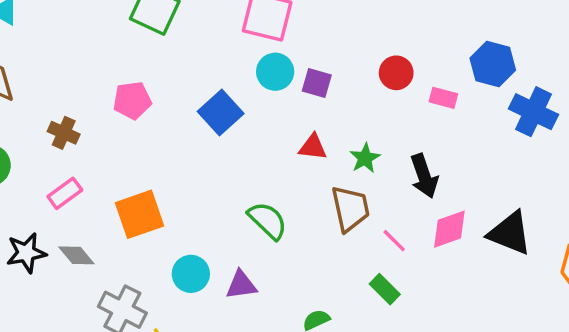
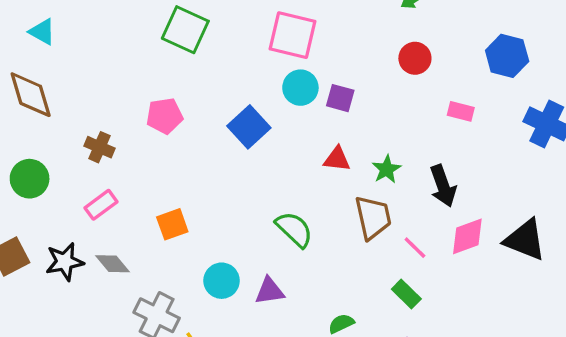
blue hexagon: (493, 64) -> (507, 56), moved
red circle: (396, 73) -> (415, 58), moved
orange square: (140, 214) -> (172, 224), size x0.7

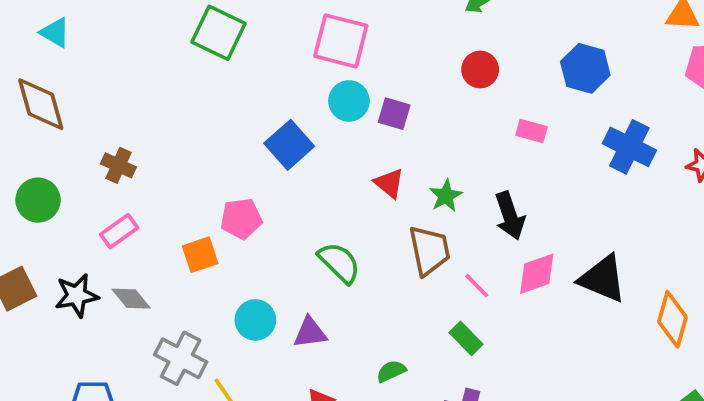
pink pentagon: (165, 116) -> (241, 219), moved
red triangle: (337, 159) -> (389, 183), turned 32

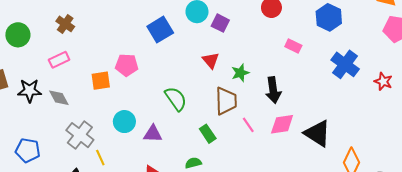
green rectangle: (466, 338) -> (208, 134), moved

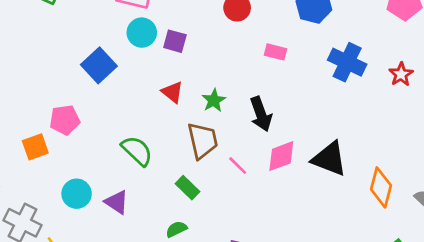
red star: (383, 81) -> (401, 74), turned 30
purple triangle: (153, 134) -> (117, 202), turned 42

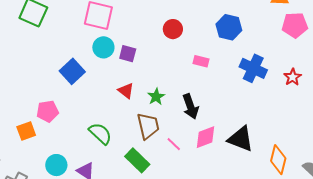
green rectangle: (188, 188) -> (137, 160), size x1.4

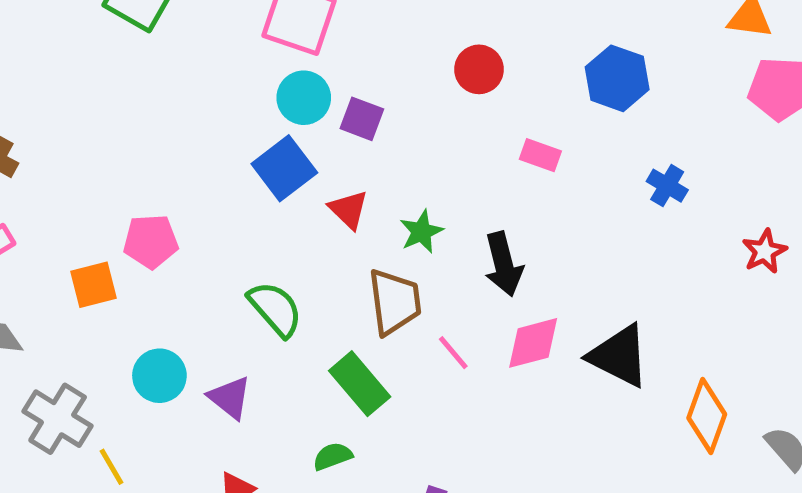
blue cross: (253, 68) -> (667, 186), size x0.6
blue square: (72, 71) -> (284, 168), moved
red star: (293, 77) -> (764, 251), moved

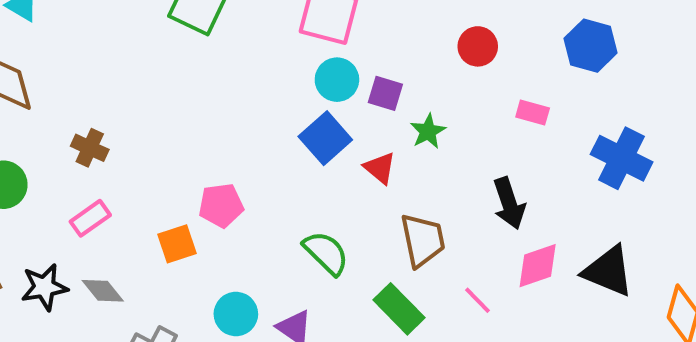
blue cross: (667, 186) -> (622, 158), moved, size x1.8
green star: (421, 232) -> (428, 131), moved
pink line: (453, 353) -> (477, 300), moved

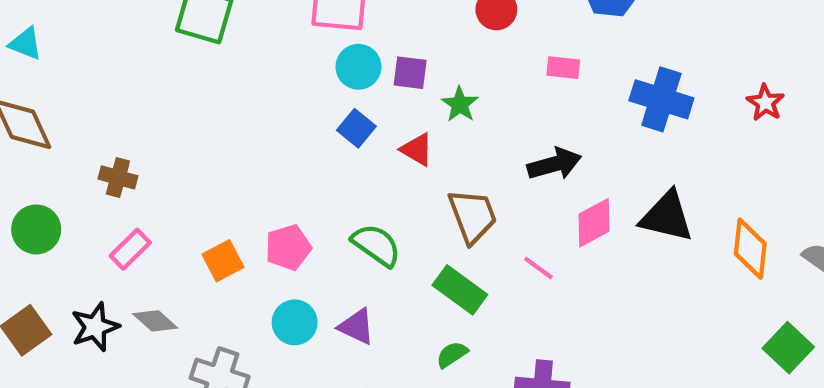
blue square: (325, 138) -> (356, 128), size x0.7
black arrow: (509, 203) -> (554, 164), turned -78
pink pentagon: (221, 205) -> (288, 248), moved

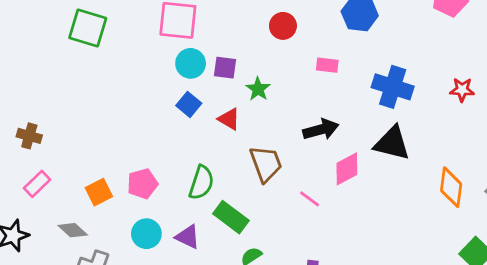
red star: (765, 103) -> (462, 90), turned -30
black triangle: (667, 217) -> (392, 143), moved
green semicircle: (376, 245) -> (201, 183), turned 72
green rectangle: (460, 290) -> (231, 217), moved
gray diamond: (155, 321) -> (73, 230), moved

